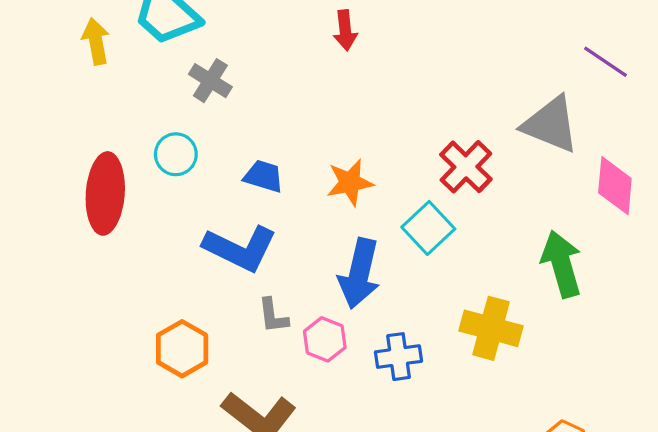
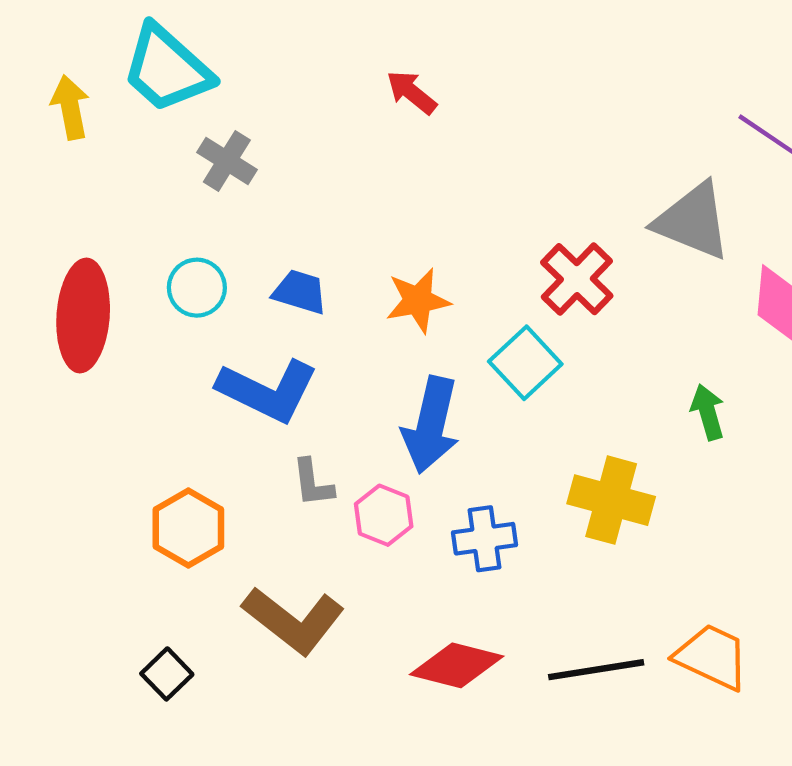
red arrow: (345, 30) -> (412, 92), turned 135
cyan circle: (176, 154) -> (197, 288), moved
green arrow: (562, 264) -> (708, 412), size x0.6

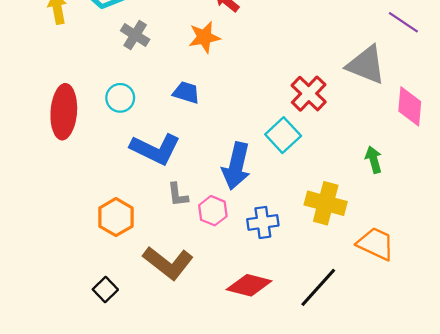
blue trapezoid: (300, 292) -> (186, 93), moved
orange star: (418, 300) -> (204, 37), moved
orange trapezoid: (712, 657) -> (376, 244), moved
black line: (596, 670) -> (318, 287), turned -39

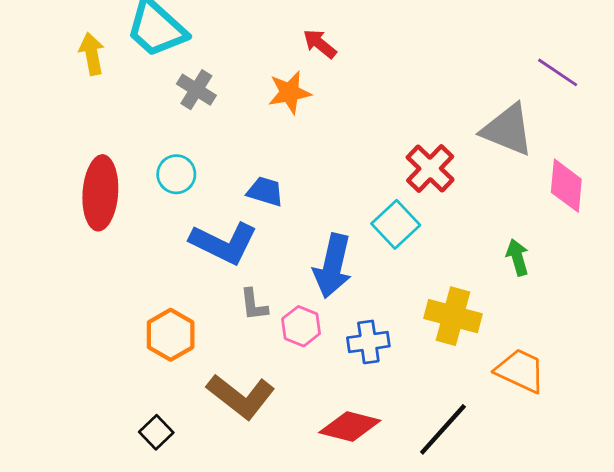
blue trapezoid: (186, 93) -> (265, 191), moved

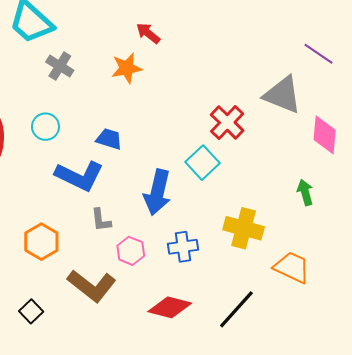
green arrow: (518, 257) -> (305, 192), moved
pink hexagon: (301, 326) -> (131, 251), moved

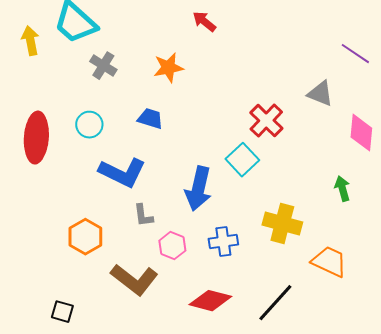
red arrow: (148, 33) -> (204, 22), moved
gray triangle: (283, 95) -> (320, 94), size x0.7
blue trapezoid: (109, 139) -> (150, 119), moved
black square: (31, 311) -> (62, 312), moved, turned -30

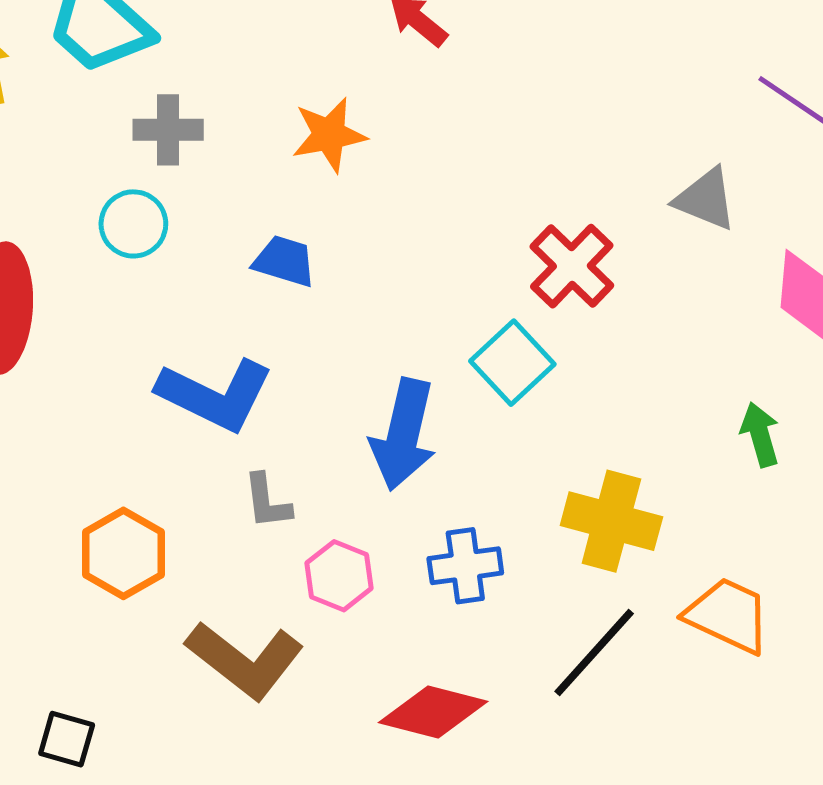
gray cross: (103, 66) -> (168, 130), turned -32
cyan circle: (89, 125) -> (133, 224), moved
black line: (275, 303) -> (594, 652), moved

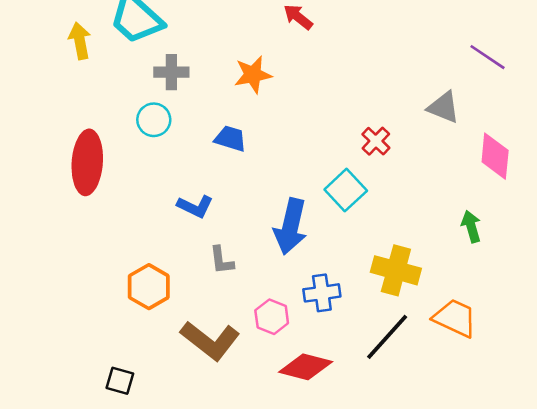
red cross: (572, 266) -> (376, 141), size x0.7
blue L-shape: (215, 395) -> (195, 206), size x0.6
pink hexagon: (339, 576) -> (272, 317), moved

